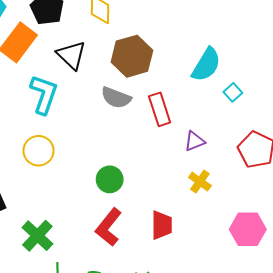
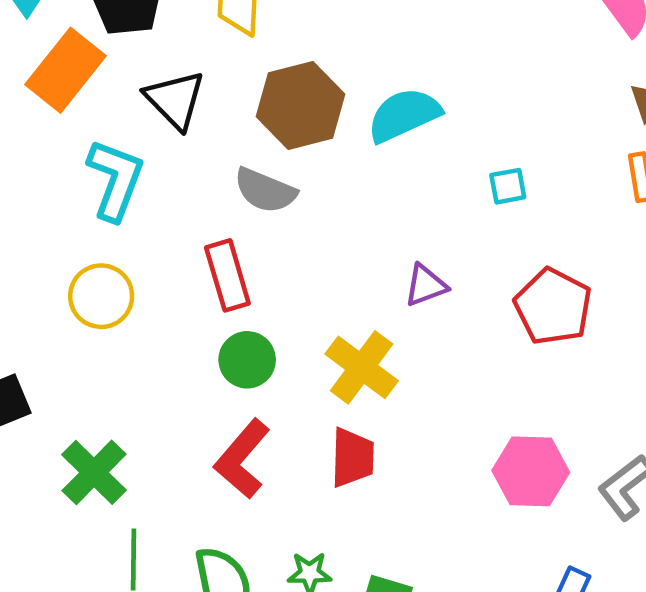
cyan semicircle: (206, 65) -> (404, 115), moved, turned -147
cyan square: (233, 92) -> (508, 186), turned 30
red rectangle: (160, 109) -> (227, 275), moved
yellow cross: (200, 182) -> (362, 367), moved, size x1.5

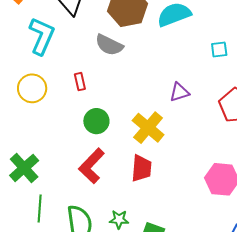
red rectangle: (227, 275) -> (80, 82), moved, size x0.6

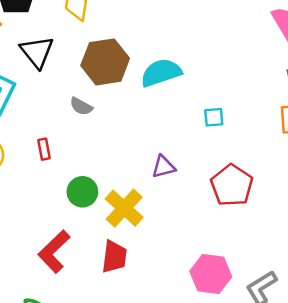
gray semicircle: (109, 45) -> (81, 106), size x0.7
green circle: (96, 121) -> (82, 192), moved

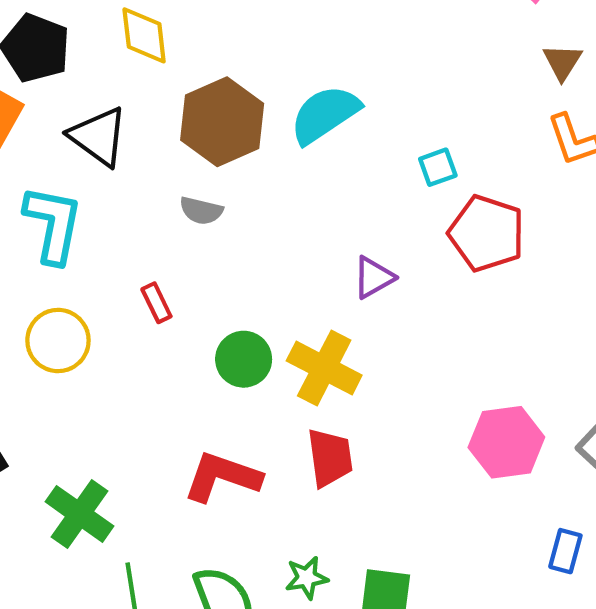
red pentagon: (232, 185) -> (487, 233), moved
red L-shape: (54, 251) -> (222, 477), turned 78

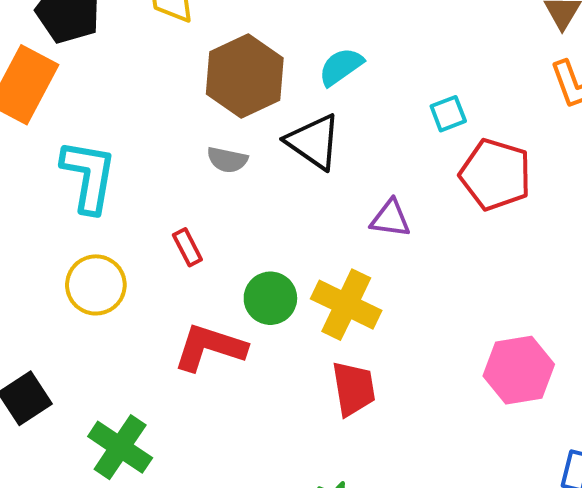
cyan semicircle: (325, 114) -> (341, 67), size x0.7
black triangle: (98, 136) -> (314, 142), moved
purple triangle: (374, 277) -> (390, 219), turned 39
red L-shape: (222, 477) -> (210, 347), moved

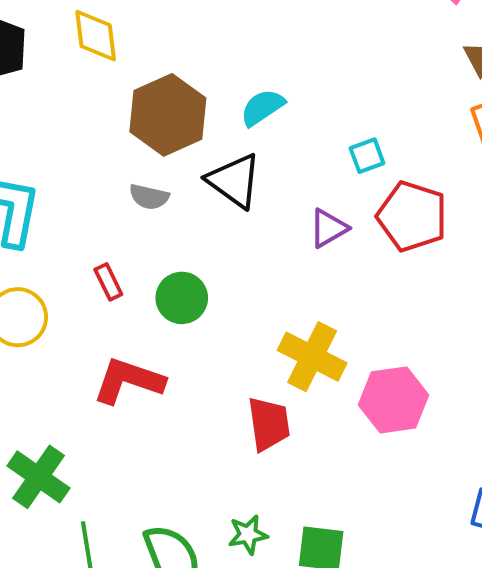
purple triangle: (390, 219) -> (328, 228), moved, turned -39
green circle: (270, 298) -> (182, 298), moved
yellow cross: (346, 305) -> (312, 357), moved
pink hexagon: (519, 370) -> (394, 400), moved

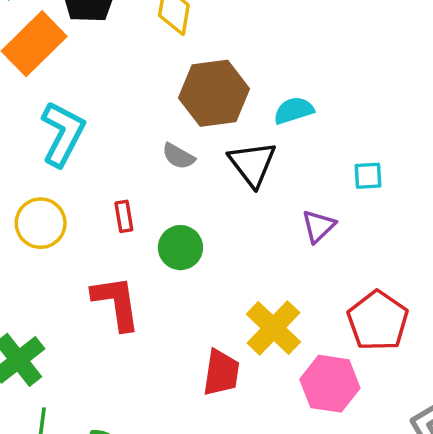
red pentagon: (412, 216) -> (378, 321), moved
purple triangle: (328, 228) -> (318, 226), turned -30
red L-shape: (128, 381) -> (116, 303), turned 46

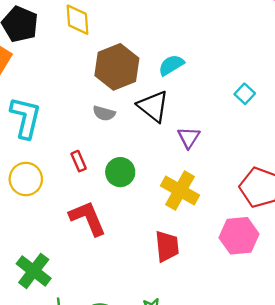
cyan square: (368, 176) -> (245, 94), moved, turned -30
purple triangle: (318, 226) -> (189, 138), moved
yellow cross: (273, 328) -> (180, 191), moved

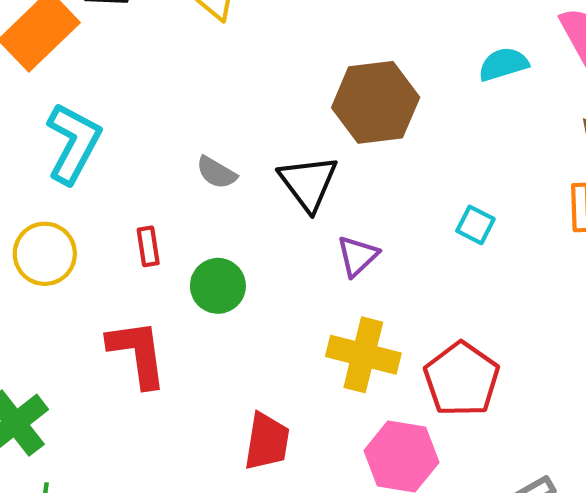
cyan semicircle: (171, 65) -> (503, 64), moved
brown hexagon: (117, 67) -> (376, 102), moved
cyan square: (245, 94) -> (475, 225), moved, turned -30
yellow cross: (180, 191) -> (363, 355), moved, turned -30

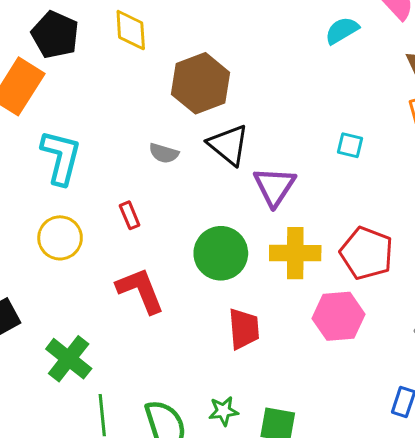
brown hexagon: (376, 102) -> (200, 83), moved
purple triangle: (357, 256) -> (274, 186), size x1.4
green circle: (218, 286) -> (221, 253), moved, size x1.4

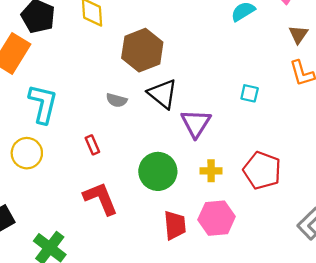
yellow circle: (60, 238) -> (27, 153), moved
yellow cross: (295, 253) -> (211, 171), size x0.6
pink hexagon: (339, 316) -> (217, 218), moved

